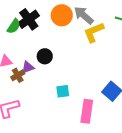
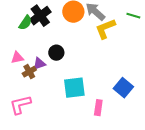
cyan square: (63, 91) -> (74, 88), size x1.6
pink rectangle: (87, 111) -> (98, 108), size x0.7

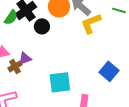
black circle: (56, 53) -> (42, 26), moved
blue square: (123, 88) -> (109, 71), moved

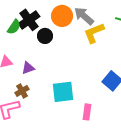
brown cross: (15, 66) -> (22, 91), moved

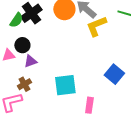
black circle: (45, 36) -> (22, 45), moved

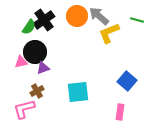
black circle: (22, 45) -> (35, 52), size x1.5
pink rectangle: (89, 105) -> (120, 112), moved

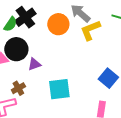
orange circle: (77, 16) -> (58, 24), moved
purple triangle: (43, 68) -> (34, 64), moved

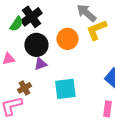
orange circle: (58, 24) -> (67, 39), moved
black circle: (16, 49) -> (36, 45), moved

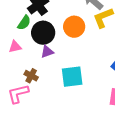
green semicircle: (16, 24) -> (24, 23), moved
brown cross: (24, 88) -> (31, 76), turned -32

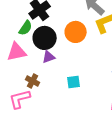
pink triangle: (15, 47) -> (17, 52), size x1.5
cyan square: (72, 77) -> (74, 82), size x0.6

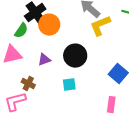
orange circle: (76, 32) -> (49, 25), moved
black circle: (45, 38) -> (75, 56), moved

